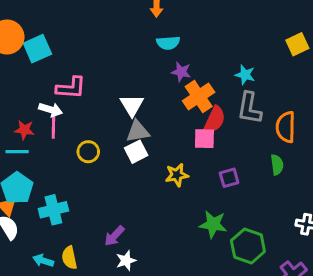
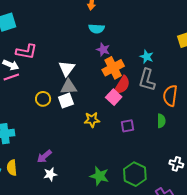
pink line: (53, 127) -> (11, 77), turned 63
pink square: (204, 139) -> (114, 97), turned 35
yellow circle: (88, 152) -> (43, 99), moved
green star: (213, 224) -> (99, 176), moved

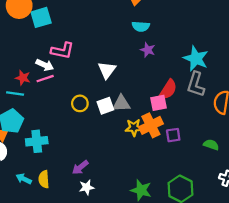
cyan star: (147, 57) -> (196, 59), size x1.6
orange cross: (113, 68) -> (151, 125), moved
gray triangle: (69, 87) -> (121, 103), moved
pink square: (114, 97) -> (158, 103), turned 35
green semicircle: (161, 121) -> (211, 145), moved, turned -72

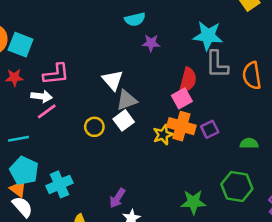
cyan square: (41, 17) -> (21, 45), turned -35
red star: (23, 78) -> (14, 77), moved
gray triangle: (121, 103) -> (127, 100), moved
orange cross: (151, 125) -> (181, 126), turned -30
green semicircle: (211, 145) -> (249, 143), moved

